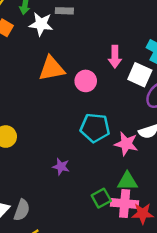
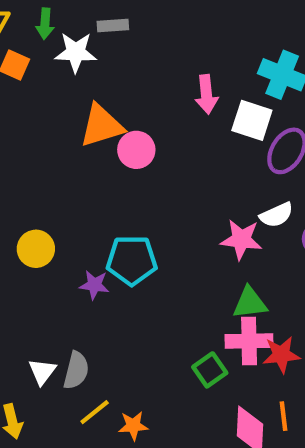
pink circle: (86, 81) -> (136, 150), moved
cyan pentagon: (95, 128) -> (132, 260), moved
purple star: (61, 167) -> (94, 285), moved
green square: (101, 198) -> (210, 370), moved

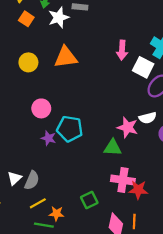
white star: (76, 52) -> (59, 18), turned -30
pink circle: (136, 150) -> (41, 108), moved
yellow circle: (36, 249) -> (28, 62), moved
green triangle: (250, 303) -> (113, 148), moved
green square: (210, 370) -> (89, 200), moved

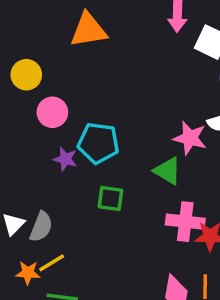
yellow circle: (28, 62) -> (26, 75), moved
green triangle: (113, 148) -> (167, 171), turned 30
green square: (89, 200) -> (110, 199), moved, turned 35
orange star: (56, 214) -> (28, 273), moved

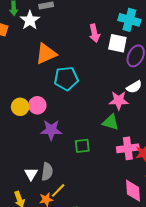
yellow circle: (26, 75) -> (20, 107), moved
cyan pentagon: (98, 143) -> (66, 78), moved
purple star: (65, 159) -> (51, 130), size x1.5

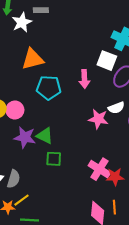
pink arrow: (94, 33) -> (84, 79), moved
green triangle: (111, 122) -> (45, 136), moved
pink cross: (128, 148) -> (99, 169), turned 30

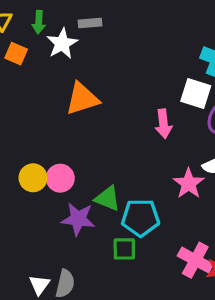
cyan pentagon: (49, 88) -> (141, 218), moved
pink star: (98, 119) -> (189, 184), turned 30
green triangle: (45, 136) -> (108, 198), moved

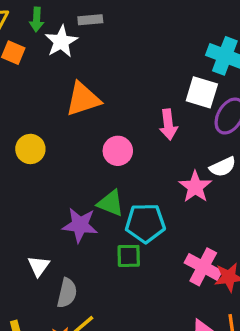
yellow circle: (33, 178) -> (30, 149), moved
pink circle: (60, 178) -> (118, 151), moved
white triangle: (39, 285) -> (39, 266), moved

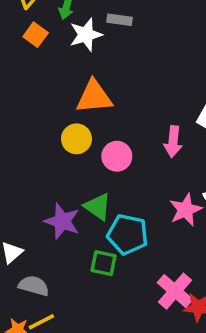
yellow circle: (30, 149) -> (76, 139), moved
gray semicircle: (67, 293) -> (34, 286), turned -100

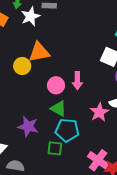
yellow circle: (76, 139) -> (22, 66), moved
pink arrow: (173, 142) -> (77, 81), moved
green triangle: (98, 207) -> (58, 109), moved

